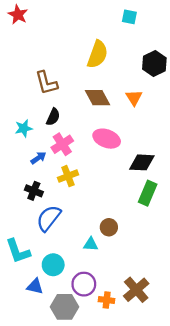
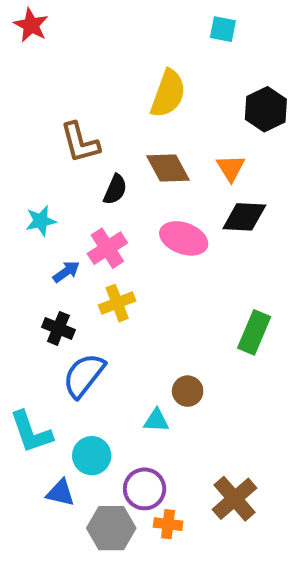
black semicircle: (53, 117) -> (115, 190), moved
black diamond: (142, 162) -> (244, 217), moved
orange cross: (107, 300) -> (168, 524), moved

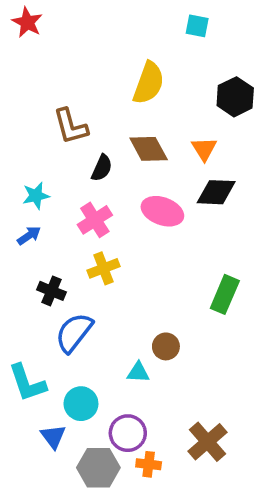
blue arrow: (66, 272) -> (29, 236), moved
blue triangle: (60, 493) -> (53, 437), turned 40

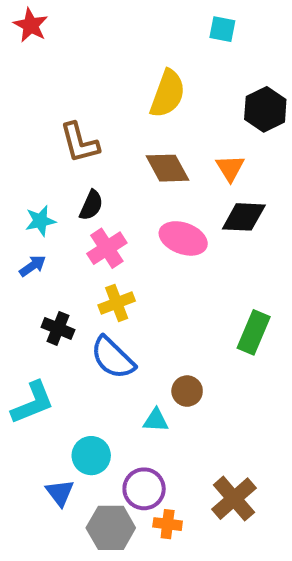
black semicircle: (102, 168) -> (91, 205), moved
blue semicircle: (74, 333) -> (113, 358), moved, turned -84
cyan L-shape: (27, 383) -> (33, 403), moved, turned -93

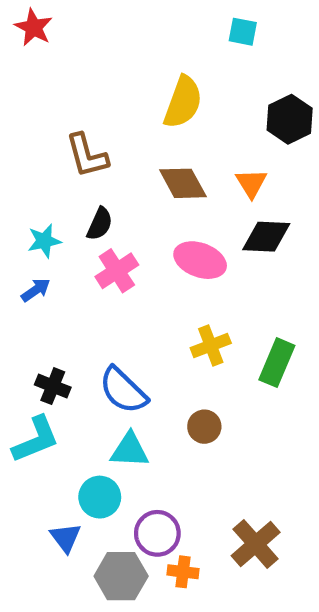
yellow cross: (117, 303) -> (211, 345), moved
black cross: (58, 328) -> (53, 386), moved
cyan triangle: (156, 420) -> (130, 450), moved, size x1.4

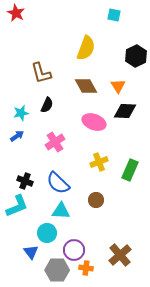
pink cross: (117, 271) -> (55, 142), moved

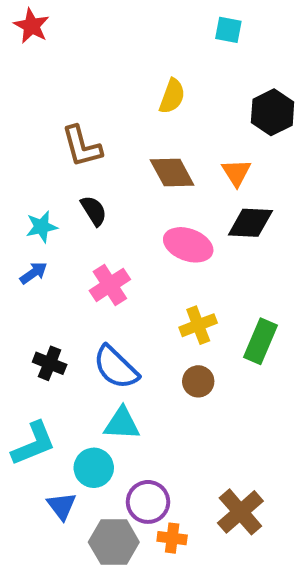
yellow semicircle: (86, 48) -> (172, 96), size x0.7
black semicircle: (47, 105) -> (94, 211), turned -56
brown circle: (96, 200) -> (198, 381), moved
cyan L-shape: (17, 206) -> (33, 444), moved

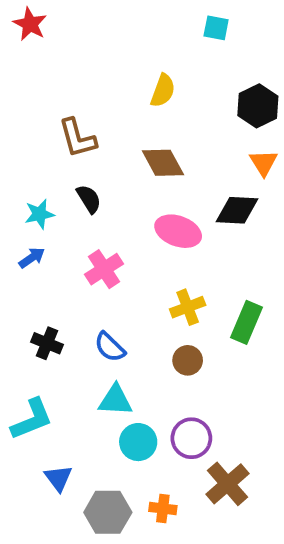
orange triangle: (236, 172) -> (264, 163), moved
blue semicircle: (116, 367) -> (110, 347), size x0.7
cyan circle: (94, 468) -> (138, 442), moved
purple circle: (148, 502) -> (191, 438), moved

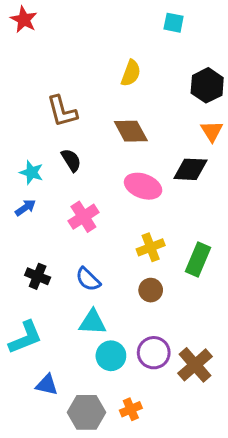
cyan star: (39, 214) -> (31, 172), turned 30
blue triangle: (58, 478) -> (47, 385), turned -40
brown cross: (227, 484) -> (195, 365), moved
orange cross: (163, 509) -> (131, 409), turned -30

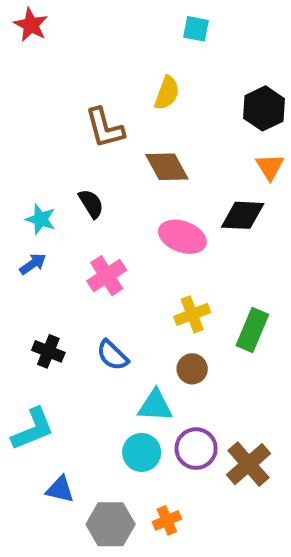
cyan square: (174, 23) -> (196, 29), moved
brown L-shape: (62, 111) -> (105, 128), moved
cyan triangle: (93, 322) -> (155, 406), moved

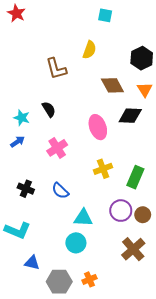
brown diamond: (167, 167) -> (112, 85), moved
pink ellipse: (182, 237) -> (98, 127), turned 50
brown circle: (192, 369) -> (143, 215), moved
cyan L-shape: (33, 429) -> (17, 230), turned 45
purple circle: (196, 449) -> (121, 211), moved

